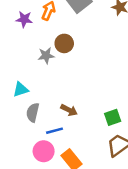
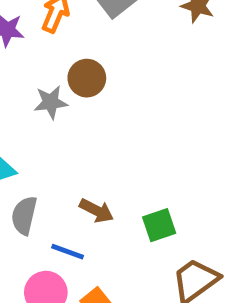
green square: (113, 117) -> (159, 225), moved
blue line: (55, 131) -> (68, 252), turned 35

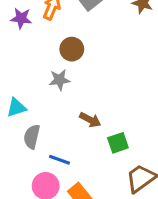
gray star: (51, 102) -> (59, 80), moved
brown arrow: (96, 211) -> (90, 120), moved

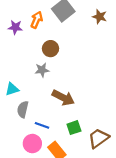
brown arrow: (90, 120) -> (63, 98), size x1.5
green square: (118, 143) -> (74, 128), moved

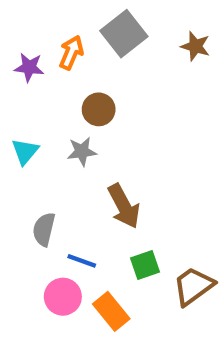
cyan triangle: (12, 89) -> (25, 151), moved, turned -32
brown arrow: (63, 98) -> (124, 206), turned 35

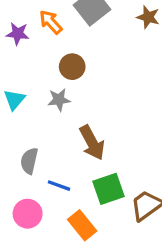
orange arrow: (71, 53) -> (51, 22), turned -65
green square: (145, 265) -> (109, 189), size x1.4
pink circle: (63, 297) -> (28, 214), moved

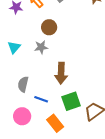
brown arrow: (92, 143) -> (61, 73), turned 30

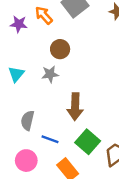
green square: (71, 101) -> (88, 142), turned -30

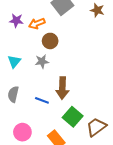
orange arrow: (44, 15) -> (37, 24), moved, turned -70
gray semicircle: (28, 120) -> (13, 94), moved
blue line: (50, 139) -> (42, 100), moved

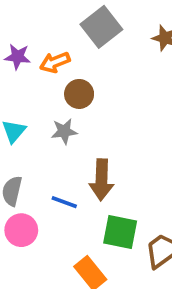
green square: (73, 117) -> (120, 232), turned -30
pink circle: (22, 132) -> (21, 230), moved

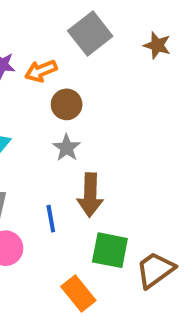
gray star: (64, 131) -> (67, 148), moved, turned -30
blue line: (64, 202) -> (51, 219), turned 60

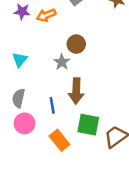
brown circle: (67, 104) -> (76, 44), moved
orange rectangle: (78, 293) -> (59, 140), moved

